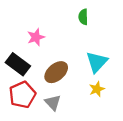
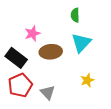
cyan triangle: (97, 62) -> (81, 43), moved
brown ellipse: (56, 72) -> (51, 52), moved, turned 35

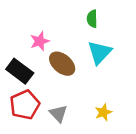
brown ellipse: (51, 52) -> (62, 64), turned 45
yellow star: (87, 80) -> (103, 112), moved

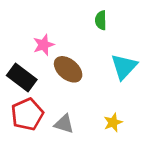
cyan triangle: (100, 52) -> (124, 67), moved
gray triangle: (58, 114) -> (64, 124), turned -30

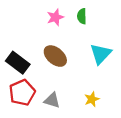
pink star: (44, 45) -> (55, 17), moved

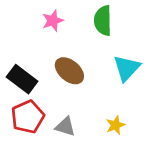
green semicircle: (82, 16) -> (103, 21), size x1.5
pink star: (55, 17) -> (53, 21), moved

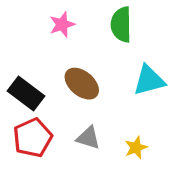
cyan triangle: (127, 68) -> (149, 80), turned 32
gray triangle: (65, 127) -> (88, 138), moved

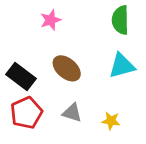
green semicircle: (121, 25) -> (120, 20), moved
yellow star: (136, 148) -> (111, 121), turned 30

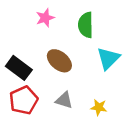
green semicircle: (120, 20) -> (86, 25), moved
cyan triangle: (122, 66) -> (108, 58), turned -30

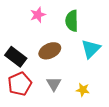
brown ellipse: (59, 61) -> (50, 51), turned -65
gray triangle: (64, 100) -> (54, 84), turned 42

